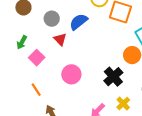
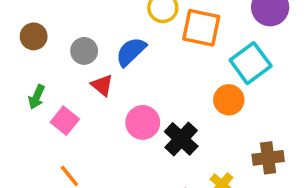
pink circle: (71, 74) -> (143, 122), moved
black cross: (113, 77) -> (181, 139), moved

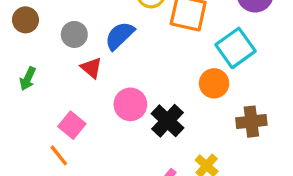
pink square: (65, 121) -> (72, 125), moved
brown cross: (268, 158) -> (251, 122), moved

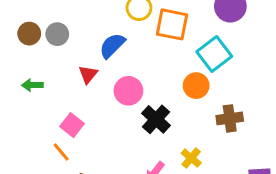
gray circle: (74, 34) -> (57, 34), moved
red triangle: (91, 68) -> (88, 74), turned 30
green arrow: (28, 79) -> (32, 85), turned 66
pink circle: (130, 104) -> (128, 91), moved

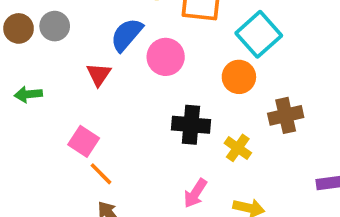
pink circle: (128, 91) -> (166, 57), moved
black cross: (156, 119) -> (191, 125), turned -32
orange line: (61, 152) -> (101, 174), moved
yellow cross: (191, 158) -> (238, 148), moved

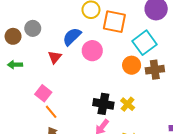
brown circle: (19, 28) -> (13, 36), moved
brown cross: (286, 115) -> (155, 70), moved
black cross: (191, 125) -> (103, 104), moved

